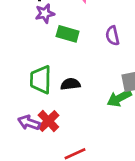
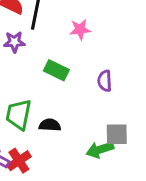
purple star: (45, 13) -> (14, 42), moved

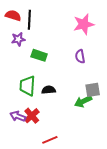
pink star: (80, 29) -> (84, 24), moved, size x1.5
green rectangle: (56, 70) -> (39, 55), moved

